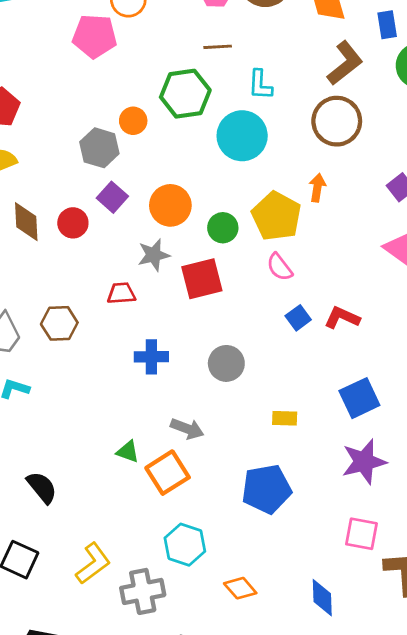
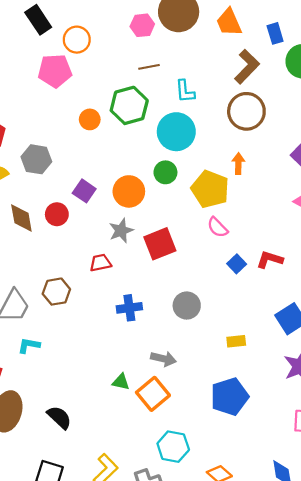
orange circle: (133, 121) -> (90, 119), moved
gray hexagon: (99, 148) -> (36, 159), moved
green circle: (223, 228) -> (165, 172), moved

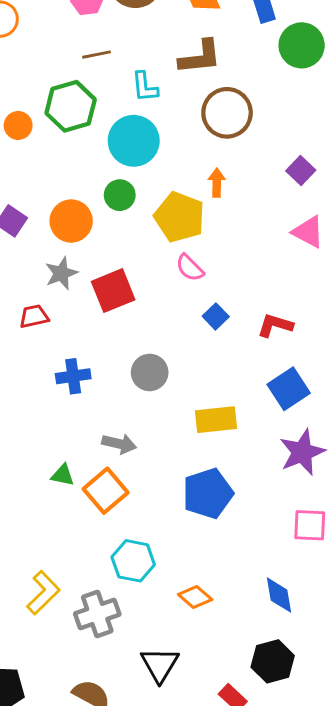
brown L-shape: (247, 67) -> (200, 57), moved, turned 40
red L-shape: (270, 259) -> (275, 325), moved
yellow rectangle: (236, 341) -> (216, 420), size x1.6

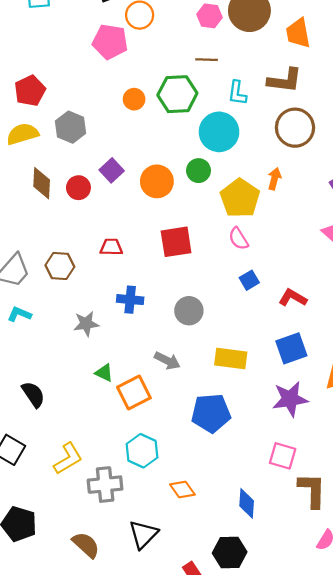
gray star: (61, 273) -> (86, 324), moved
gray arrow: (119, 444) -> (167, 361), moved

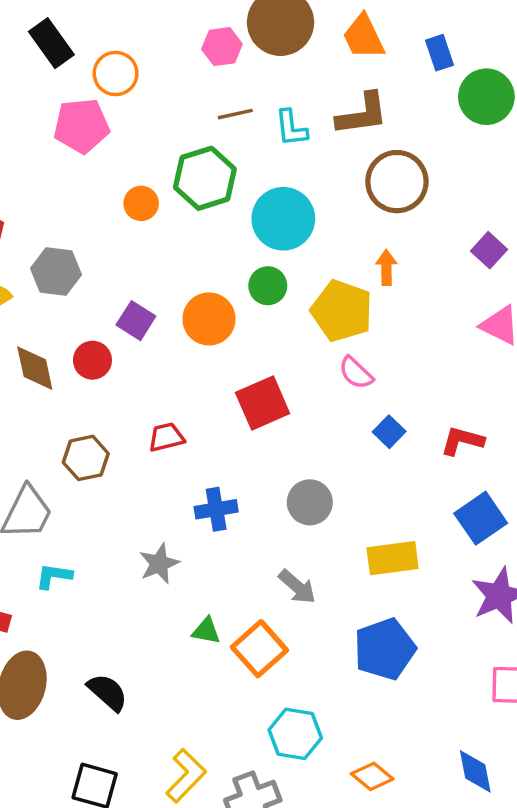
cyan L-shape: (237, 93) -> (291, 128), moved
brown hexagon: (60, 266) -> (86, 458), moved
gray arrow: (167, 361) -> (297, 587), turned 30

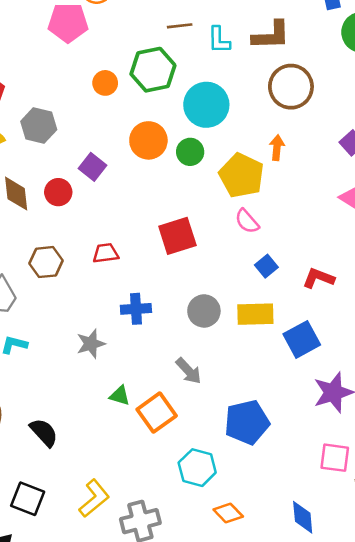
orange circle: (209, 319) -> (148, 140), moved
blue square: (481, 518) -> (302, 339), moved
yellow rectangle: (393, 558) -> (255, 314), moved
cyan hexagon: (295, 734) -> (197, 468), moved

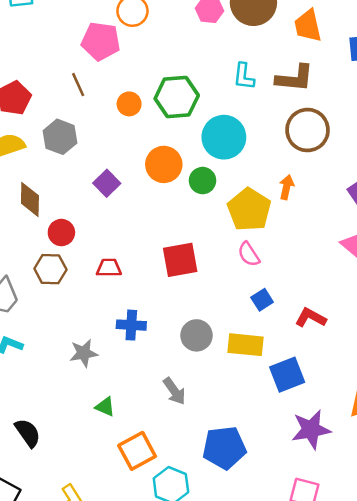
brown line: (180, 26) -> (78, 85), moved, turned 65
red circle: (58, 192) -> (61, 233), moved
orange square: (157, 413) -> (137, 451), moved

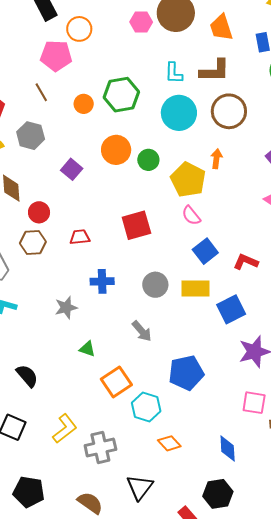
cyan circle: (224, 137) -> (179, 113), moved
blue square: (262, 300) -> (205, 251), size x1.4

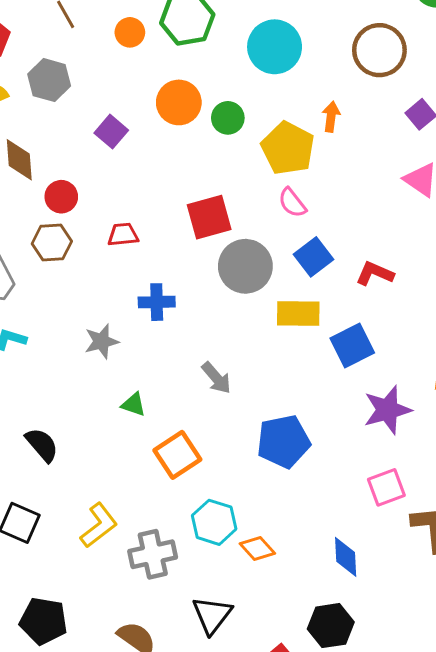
brown circle: (229, 111) -> (379, 50), moved
gray circle: (155, 285) -> (245, 266), moved, size x1.4
pink square: (254, 403) -> (386, 487), turned -30
cyan hexagon: (146, 407) -> (214, 522), moved

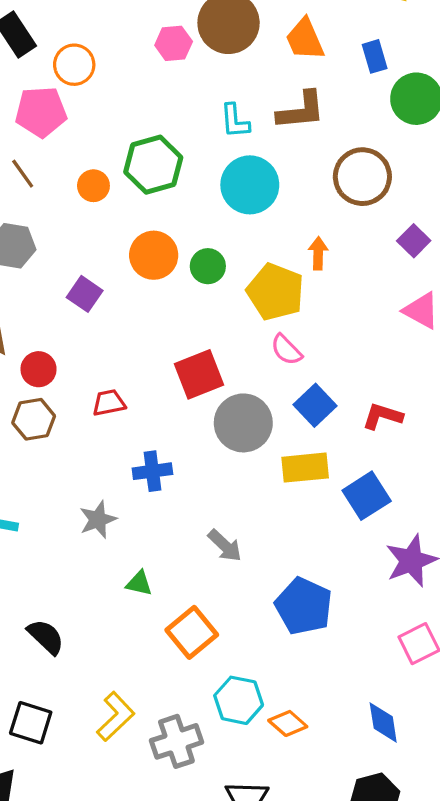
blue pentagon: (283, 441) -> (304, 606), turned -30

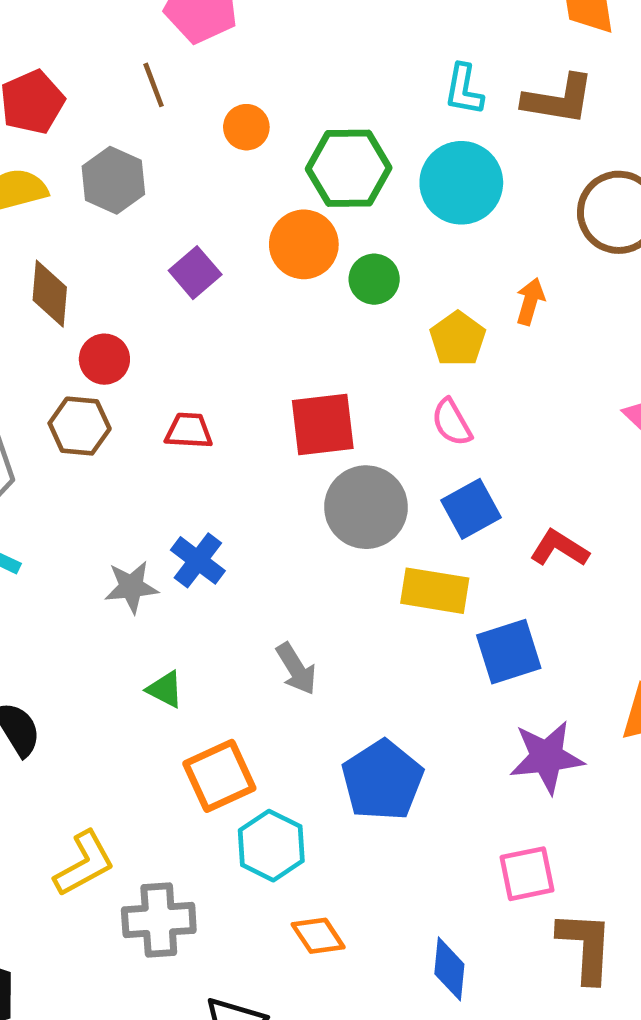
green hexagon: (153, 165) -> (349, 168), moved
yellow pentagon: (275, 292) -> (458, 339), size x0.7
blue cross: (152, 471) -> (198, 560), moved, turned 30
cyan hexagon: (239, 700) -> (271, 846), moved

